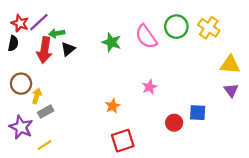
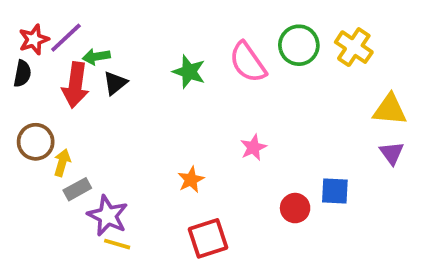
red star: (20, 23) -> (34, 40), turned 30
purple star: (21, 127) -> (108, 216), moved
yellow line: (44, 145) -> (117, 244), moved, turned 48

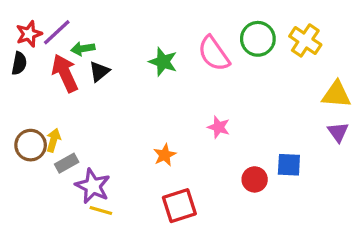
red arrow: (75, 85) -> (65, 73), turned 147
brown circle: (36, 142) -> (31, 145), moved
pink star: (253, 147) -> (219, 127), turned -30

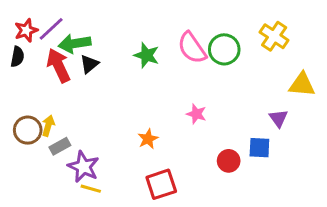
green circle: (258, 39) -> (224, 49), moved
green arrow: (83, 49) -> (75, 44), size x1.5
purple triangle: (338, 132) -> (278, 118), moved

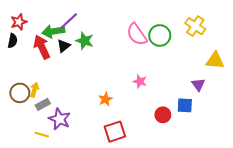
purple line: (51, 29) -> (69, 21), moved
green star: (146, 55) -> (85, 41), moved
yellow line: (91, 189) -> (42, 135), moved

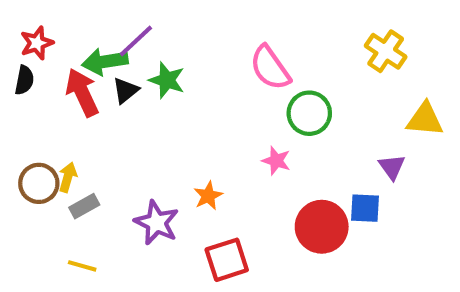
green circle: (160, 35) -> (309, 113), moved
red circle: (163, 115) -> (322, 227), size x1.6
purple star: (60, 119) -> (157, 223), moved

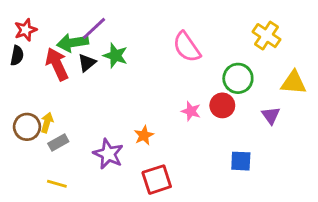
green circle: (309, 113) -> (238, 78), moved
blue square: (365, 208) -> (241, 161), moved
red circle: (322, 227) -> (222, 105), moved, size x0.7

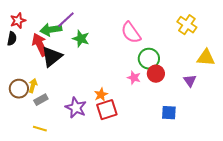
black triangle: (87, 63) -> (52, 57), moved, size x1.6
green circle: (238, 78) -> (149, 59), moved
red square: (157, 180) -> (107, 110), moved

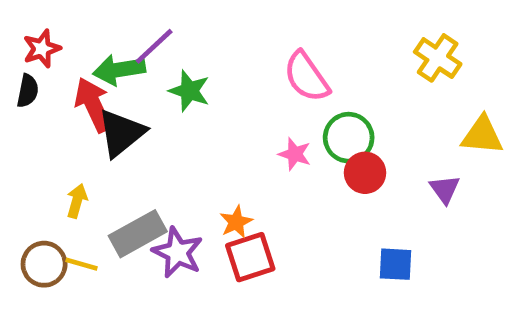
pink star: (134, 78) -> (295, 154), moved
brown circle: (19, 89) -> (44, 264), moved
gray rectangle: (41, 100) -> (138, 234), moved, size x1.6
yellow line: (40, 129) -> (82, 264), moved

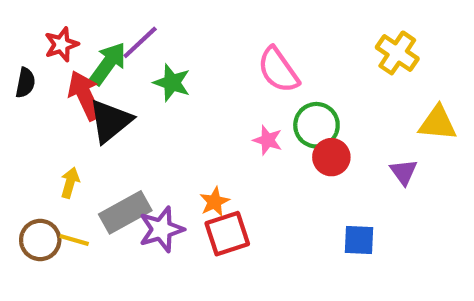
red star: (42, 49) -> (61, 44), moved
green arrow: (119, 70) -> (108, 64), turned 135
purple star: (178, 252) -> (161, 229), turned 30

